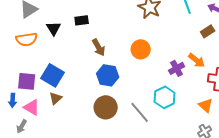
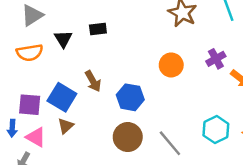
brown arrow: (99, 47) -> (93, 81), moved
purple cross: (177, 68) -> (216, 59), moved
cyan hexagon: (165, 97) -> (216, 130), moved

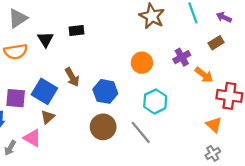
cyan hexagon: (216, 130) -> (155, 101), moved
pink triangle: (36, 137) -> (32, 138), moved

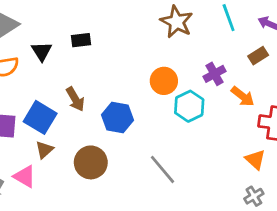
cyan hexagon: (155, 101) -> (189, 106), moved
brown circle: (103, 127) -> (91, 162), moved

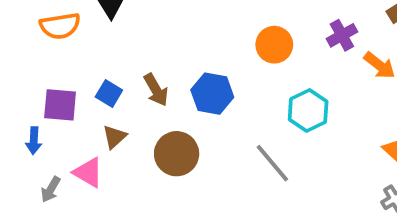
brown arrow: (75, 99) -> (156, 90), moved
cyan hexagon: (189, 106) -> (308, 110), moved
blue square: (40, 117) -> (109, 94), size x0.6

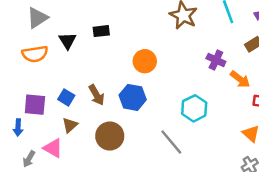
purple cross: (342, 35) -> (216, 60), turned -36
orange circle: (274, 45) -> (145, 61), moved

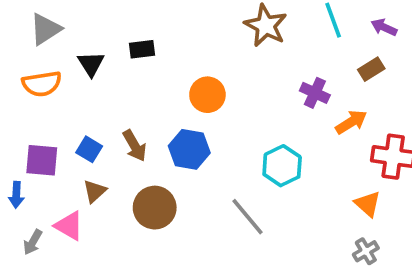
orange arrow: (240, 79) -> (351, 122), turned -70

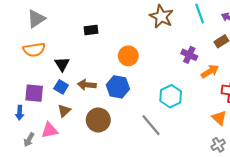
black triangle: (91, 64) -> (62, 64), moved
brown arrow: (135, 146) -> (87, 85), turned 126
pink triangle: (69, 226) -> (50, 130), turned -42

